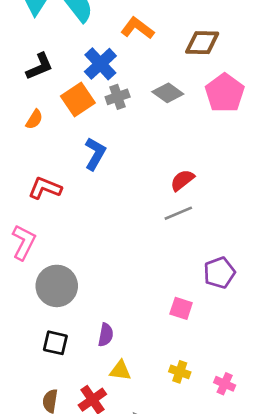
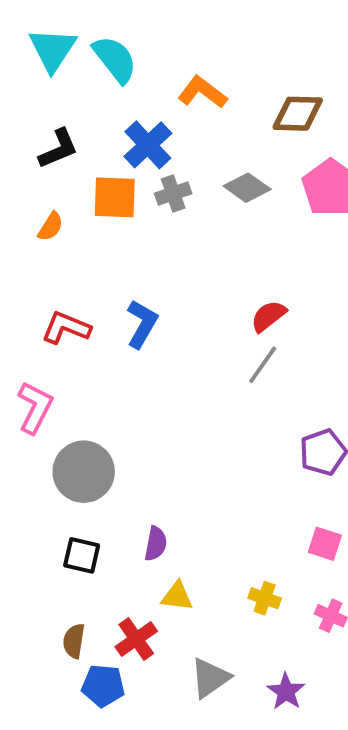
orange square: (78, 100) -> (115, 197), turned 36
blue L-shape: (95, 154) -> (142, 324), moved
gray line: (178, 213) -> (263, 365), turned -32
pink square: (181, 308) -> (325, 544), moved

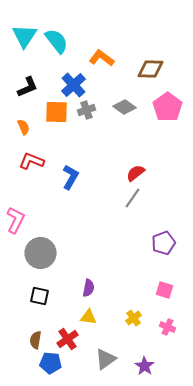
orange semicircle: (51, 227) -> (24, 127), turned -56
red L-shape: (66, 328) -> (32, 161), moved
purple semicircle: (156, 544) -> (88, 288), moved
yellow cross: (265, 598) -> (134, 318), turned 35

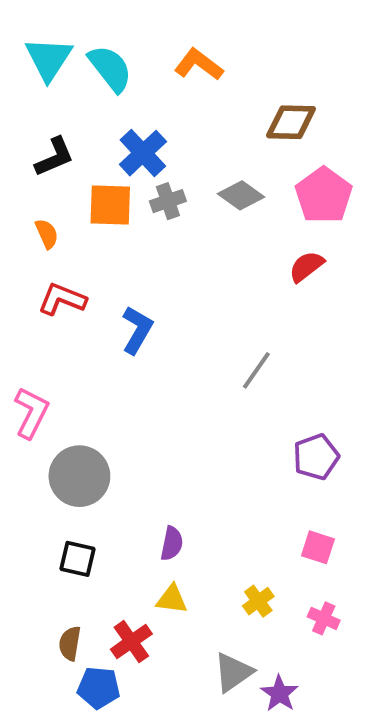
orange L-shape: (102, 58) -> (199, 65), moved
red semicircle: (136, 173) -> (306, 266), moved
gray triangle: (106, 359) -> (233, 672), moved

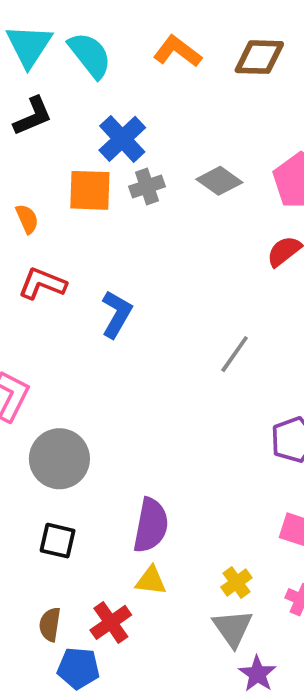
brown diamond: (291, 122) -> (259, 57), moved
black L-shape: (54, 157) -> (33, 116), moved
purple semicircle: (172, 543) -> (151, 525), size x1.6
gray triangle: (233, 672) -> (233, 628), moved, turned -30

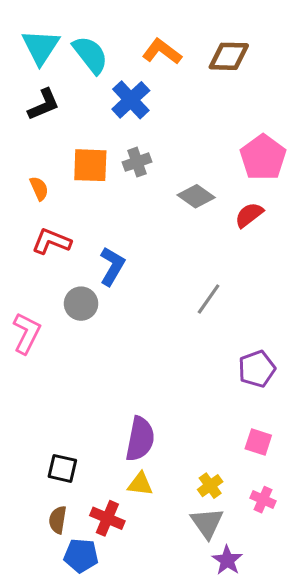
blue cross: (122, 139) -> (131, 100), moved
gray diamond: (219, 181) -> (196, 196), moved
gray circle: (59, 459) -> (81, 304), moved, size x0.7
black square: (58, 541) -> (62, 468), moved
red cross: (111, 622) -> (107, 518), turned -32

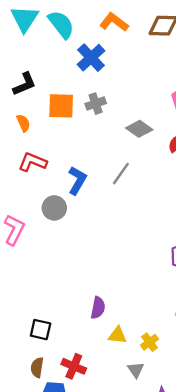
black L-shape: (44, 104) -> (24, 84), moved
gray line: (209, 299) -> (121, 174), moved
purple semicircle: (140, 439) -> (98, 308), size x0.7
yellow triangle: (140, 484) -> (117, 335), moved
gray triangle: (207, 523) -> (136, 370), moved, size x0.7

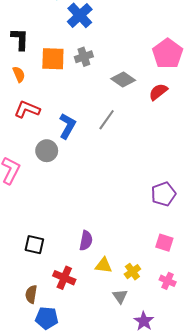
black L-shape: (24, 84) -> (20, 39), turned -65
black square: (41, 330) -> (34, 245), moved
red cross: (74, 366) -> (64, 278), moved

